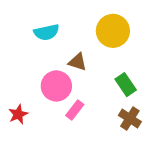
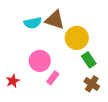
yellow circle: (113, 31) -> (77, 38), moved
brown triangle: (78, 62) -> (55, 20), moved, size x1.5

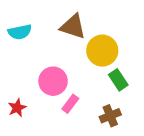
cyan semicircle: (33, 23) -> (20, 32), moved
brown cross: (92, 84) -> (110, 116), moved, turned 35

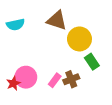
pink circle: (53, 81) -> (26, 77), moved
brown cross: (110, 116) -> (71, 79), moved

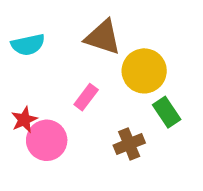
pink rectangle: (55, 80) -> (86, 97), moved
red star: (13, 83) -> (24, 120), moved

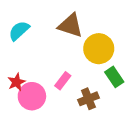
cyan semicircle: (28, 45) -> (19, 31), turned 150
pink rectangle: (86, 97) -> (63, 81), moved

